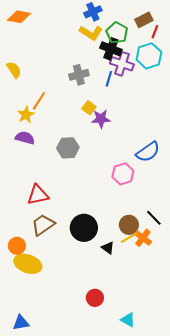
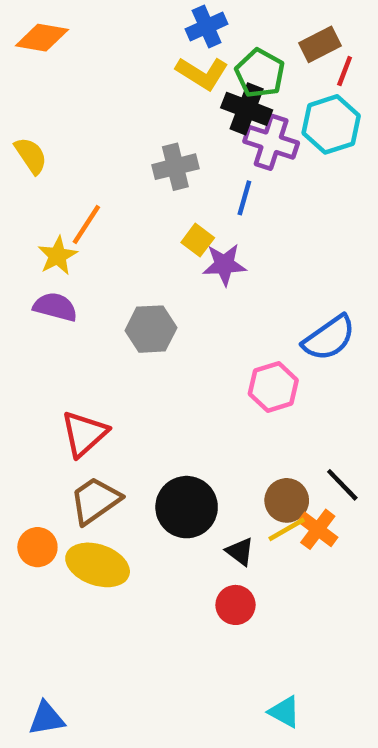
blue line: (109, 79) -> (244, 198), moved
red triangle: (38, 195) -> (84, 434), turned -30
yellow ellipse: (28, 264) -> (98, 565), moved
red circle: (95, 298) -> (235, 605), moved

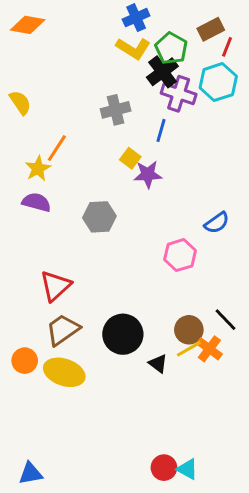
black cross: (247, 109) -> (162, 72), turned 32
blue semicircle: (329, 338) -> (217, 223), size x0.7
red circle: (235, 605) -> (164, 468), moved

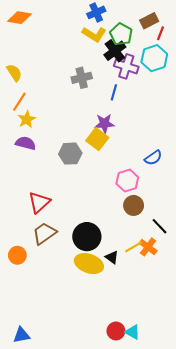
orange line: (57, 148) -> (19, 102), moved
yellow square: (130, 158) -> (97, 139), moved, size x1.5
brown circle: (189, 330) -> (134, 205), moved
yellow ellipse: (64, 372) -> (89, 264), moved

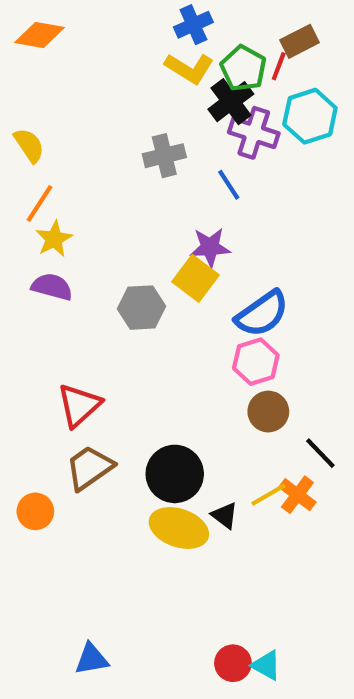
red line: (161, 33) -> (279, 66), moved
blue line: (114, 92) -> (229, 185), turned -49
blue semicircle: (153, 158) -> (262, 314), moved, size x1.5
blue triangle: (21, 335) -> (92, 659), moved

